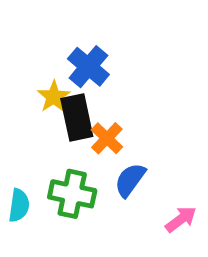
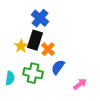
yellow star: (54, 97) -> (21, 46), moved
black rectangle: (77, 118) -> (35, 40), turned 30

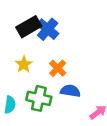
black rectangle: (35, 40) -> (29, 27), moved, turned 42
blue semicircle: (58, 67) -> (70, 91), turned 63

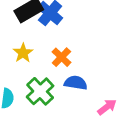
green cross: (39, 98) -> (40, 91), turned 35

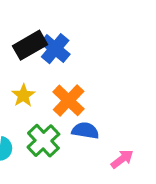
orange cross: (61, 57) -> (69, 100), size x1.4

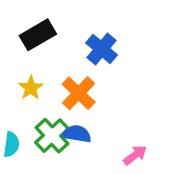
blue cross: (55, 49) -> (102, 49), moved
blue semicircle: (85, 131) -> (77, 134), moved

